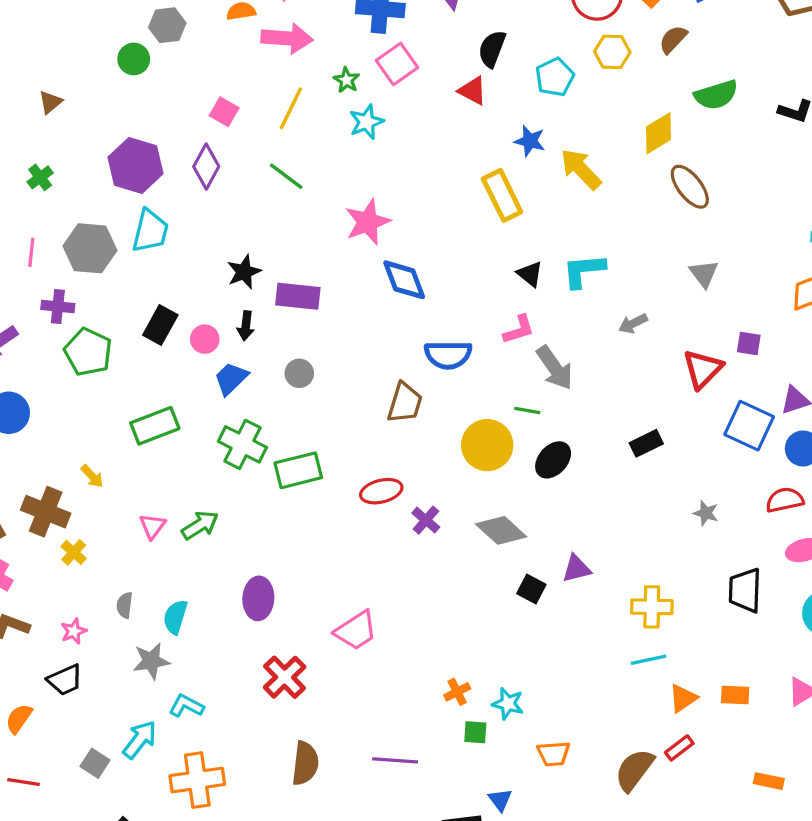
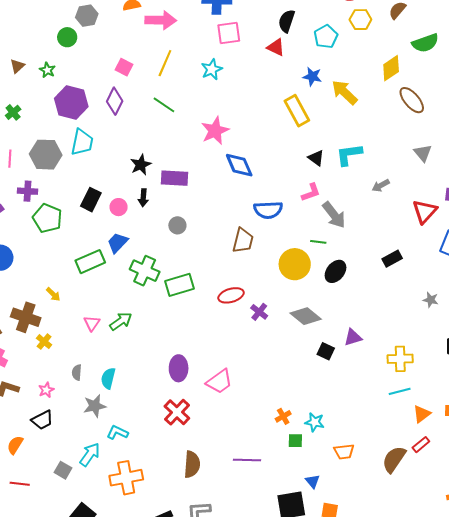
pink square: (397, 64) -> (229, 33), turned 30
green star: (347, 80) -> (47, 70), moved
blue trapezoid: (231, 379) -> (118, 243), moved
purple ellipse: (258, 598) -> (179, 368), moved

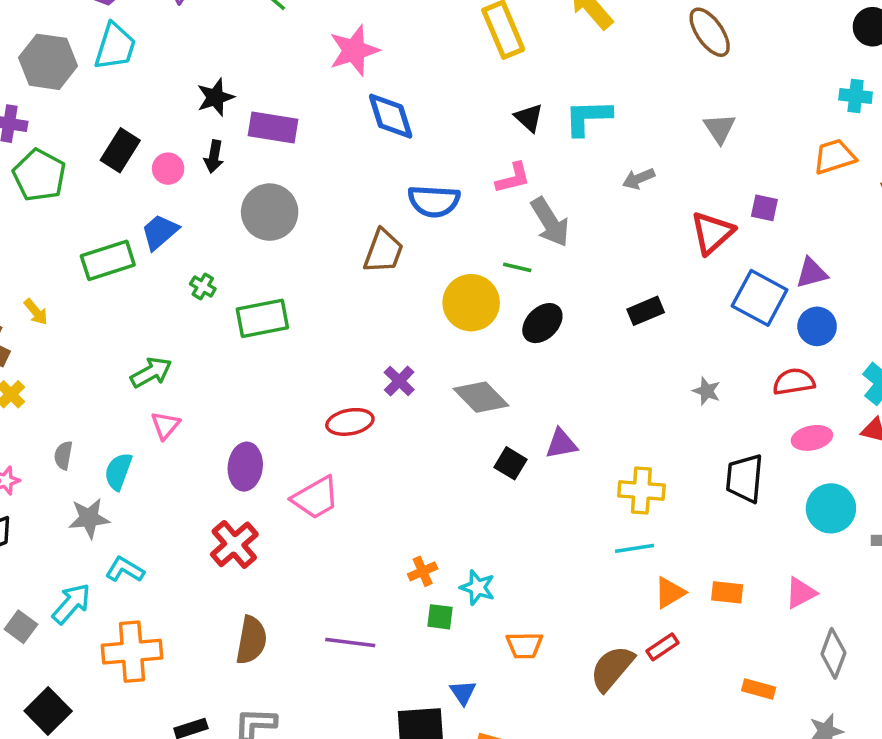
gray circle: (177, 225) -> (270, 212), size x1.8
green cross: (145, 271) -> (203, 286), size x0.5
red ellipse: (231, 295) -> (350, 422), moved
pink triangle: (92, 323) -> (165, 425), moved

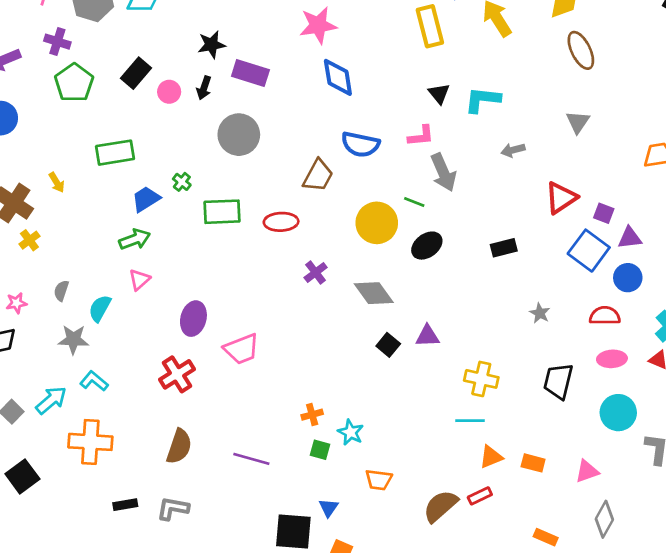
purple square: (764, 208) -> (604, 213), moved
blue trapezoid: (160, 232) -> (146, 199), moved
red ellipse: (350, 422) -> (281, 222), moved

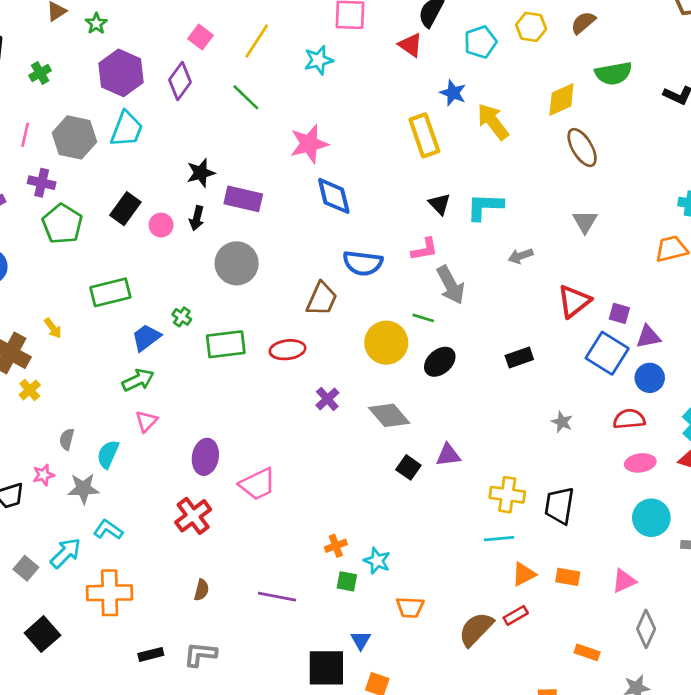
pink star: (16, 303) -> (44, 475), moved
black trapezoid: (558, 381) -> (559, 506), moved
brown semicircle: (179, 446) -> (201, 590), size x0.6

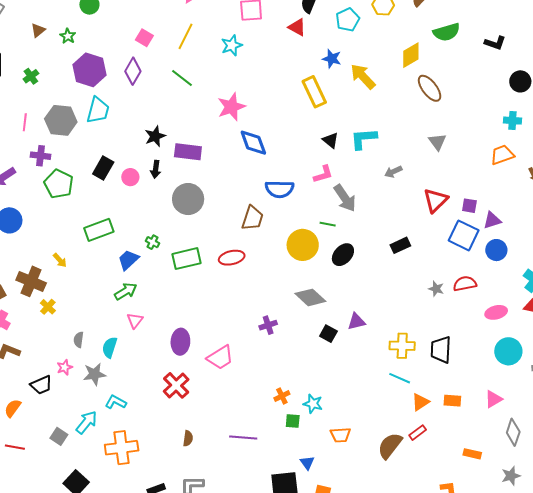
purple cross: (327, 399) -> (268, 325), moved, turned 30
red semicircle: (629, 419) -> (465, 284), moved
cyan line: (499, 539) -> (400, 378), turned 35

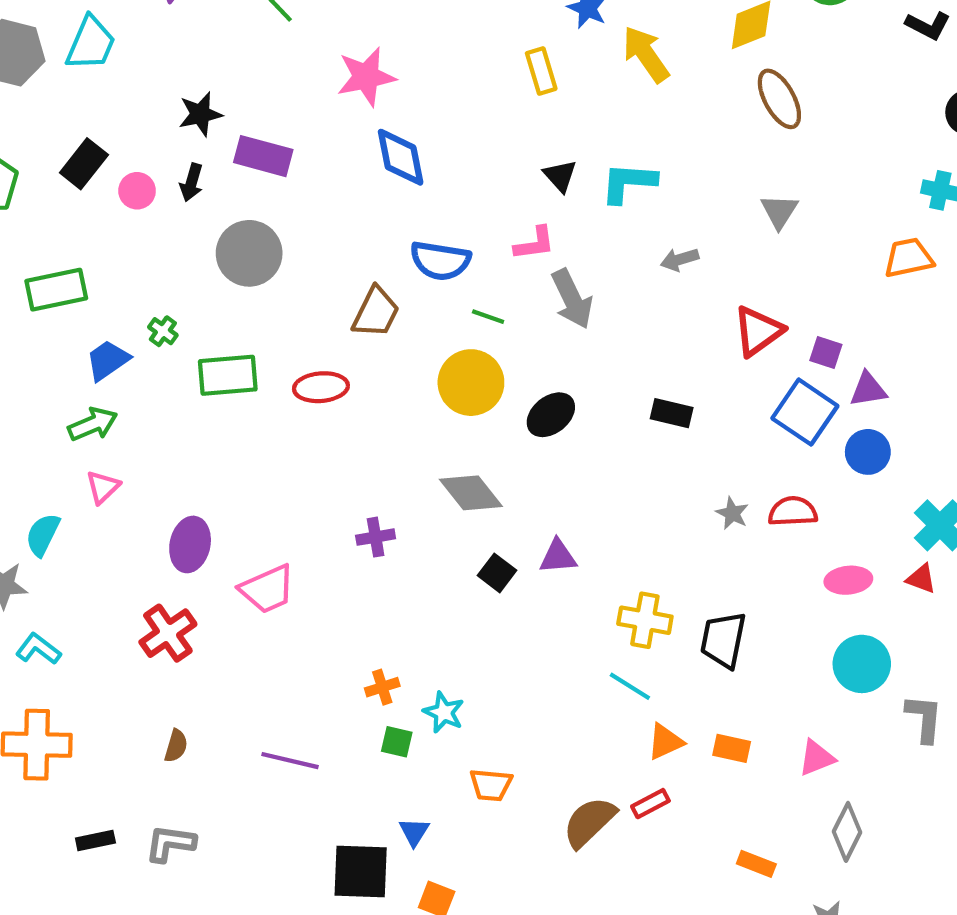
yellow rectangle: (314, 92) -> (541, 71), size x0.7
green line: (328, 224) -> (488, 317), moved
black rectangle: (400, 245) -> (672, 413), turned 30

